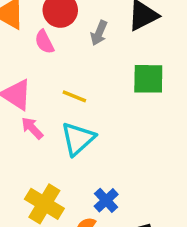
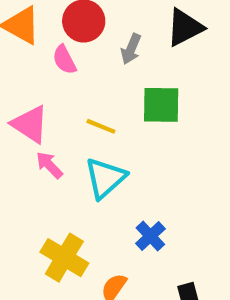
green square: (148, 79) -> (161, 105), moved
blue cross: (106, 200) -> (150, 236), moved

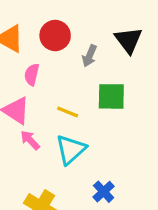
black triangle: (185, 27) -> (129, 40), turned -40
pink semicircle: (64, 60) -> (32, 75), moved, turned 40

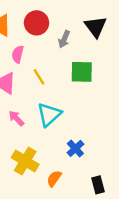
yellow line: (68, 112) -> (39, 77), moved, turned 36
pink arrow: (30, 140) -> (16, 118), moved

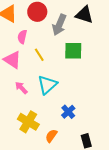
black triangle: (96, 27) -> (84, 15), turned -36
gray arrow: (64, 39) -> (59, 25), size x1.5

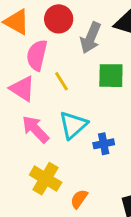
pink semicircle: (22, 37) -> (37, 55), size x1.5
pink arrow: (21, 88) -> (35, 129), size x1.5
blue cross: (68, 112) -> (104, 144), moved, turned 32

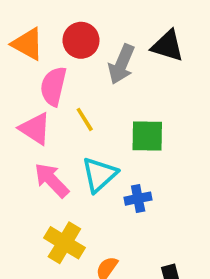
green square: (111, 76) -> (147, 136), moved

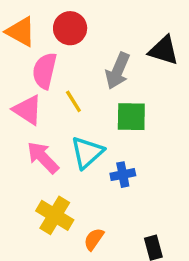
black triangle: (168, 46) -> (164, 50), moved
gray arrow: (122, 64) -> (118, 71), moved

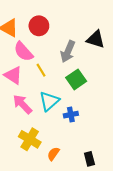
pink semicircle: (45, 71) -> (23, 52), turned -55
green square: (131, 117) -> (76, 79), turned -36

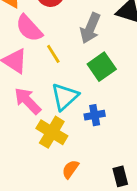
yellow cross: (30, 139) -> (52, 132), moved

